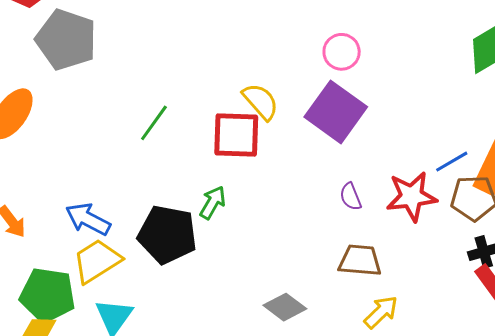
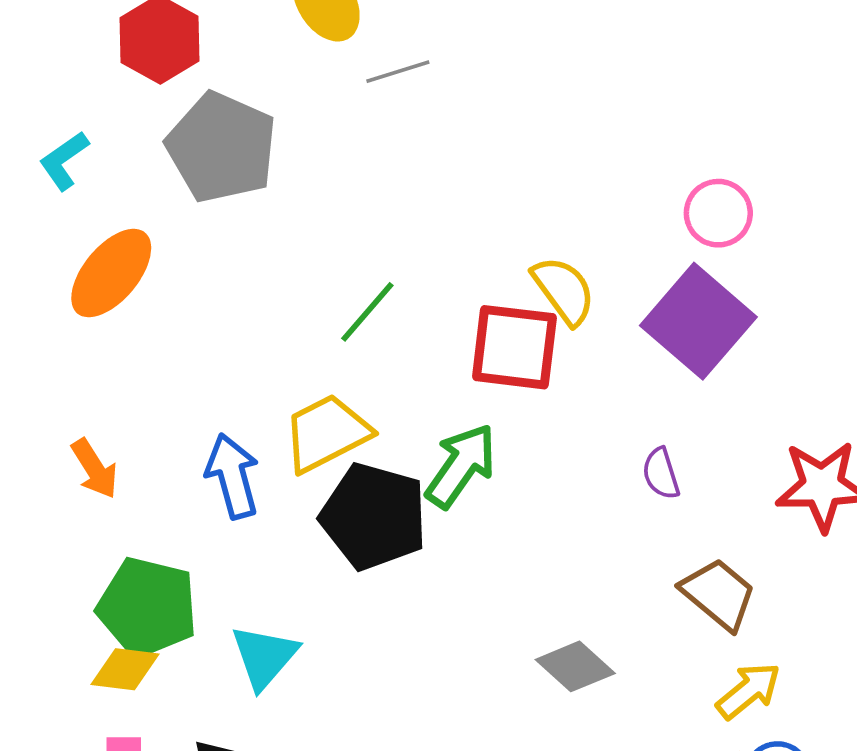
purple semicircle: (351, 197) -> (661, 474), moved
green arrow: (213, 203) -> (461, 466), size x1.4
blue arrow: (88, 219) -> (233, 476), turned 42
brown trapezoid: (360, 260) -> (719, 594), turned 30
yellow trapezoid: (97, 261) -> (327, 433), moved

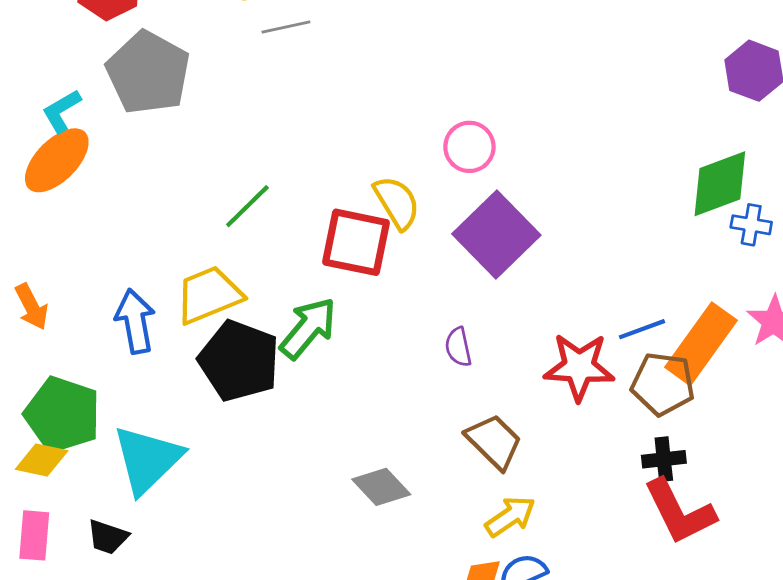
cyan L-shape: (64, 161) -> (62, 111), moved
pink circle: (718, 213) -> (469, 147), moved
cyan triangle: (264, 657) -> (147, 459), size x1.4

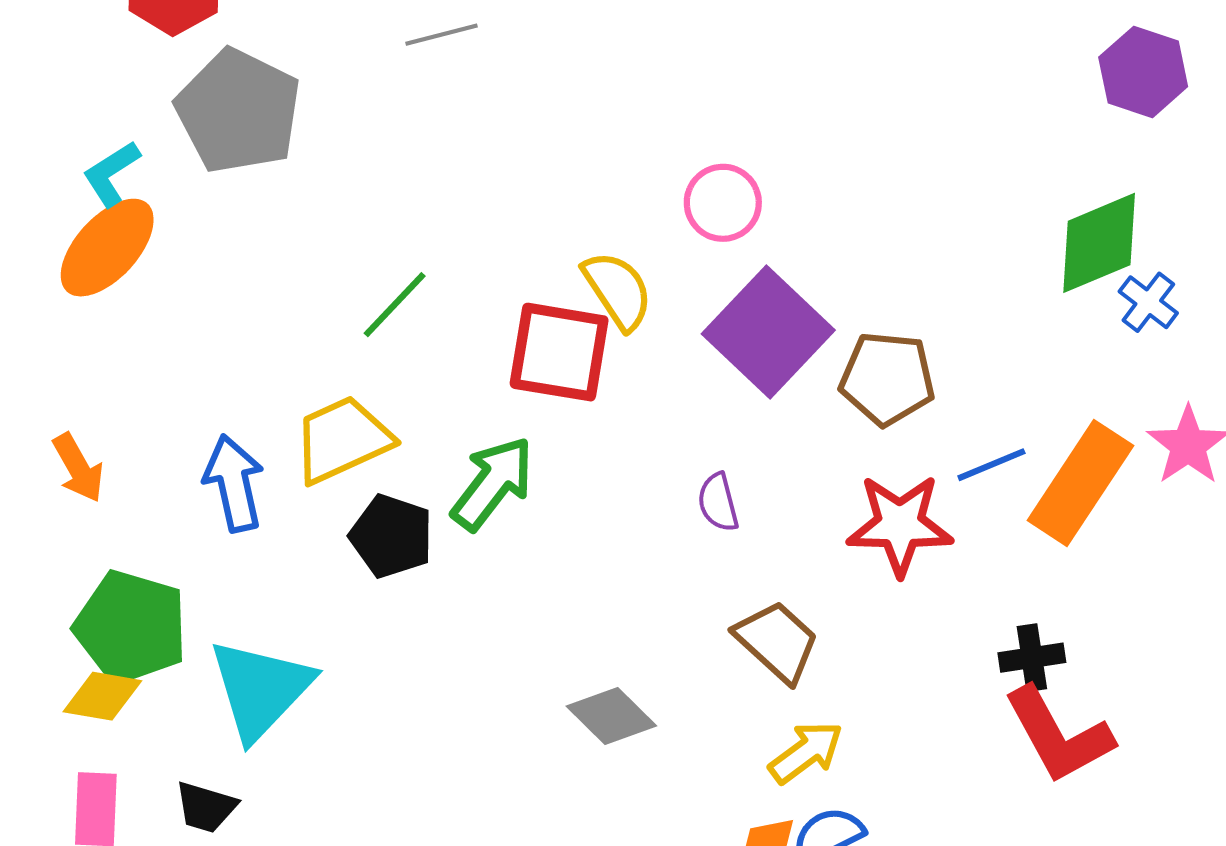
blue cross: (751, 225) -> (1148, 302), turned 30
black pentagon: (239, 361) -> (391, 536), size x0.7
brown pentagon: (663, 384) -> (887, 379), moved

